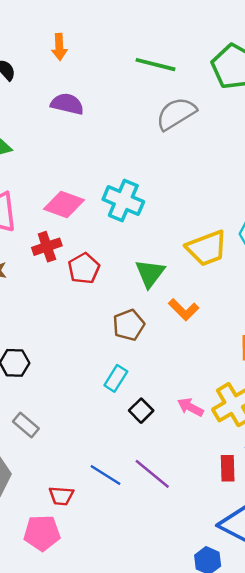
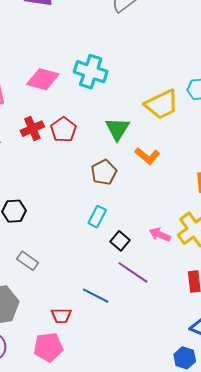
red cross: (47, 247) -> (32, 129), moved
purple line: (152, 474) -> (133, 272), moved

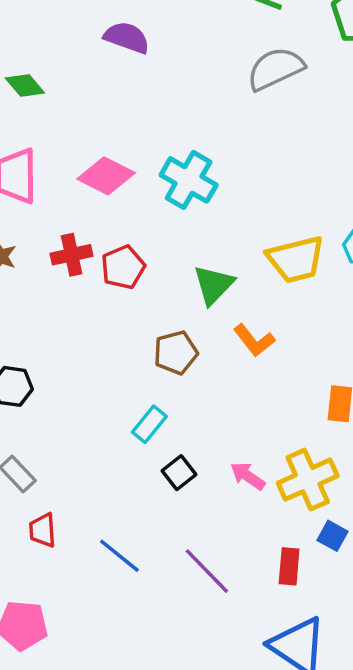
purple line: (133, 272) -> (207, 571), moved
red trapezoid: (61, 316) -> (43, 530), moved, turned 75

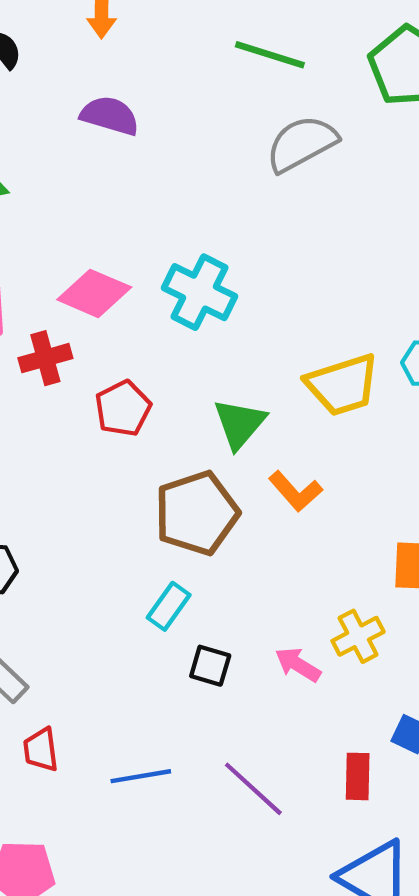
red cross: (72, 255) -> (45, 358), moved
brown pentagon: (176, 353) -> (197, 513), size x1.5
black square: (179, 473) -> (210, 666), turned -32
yellow cross: (308, 480) -> (358, 636), moved, size x0.7
blue line: (119, 556) -> (141, 776), turned -45

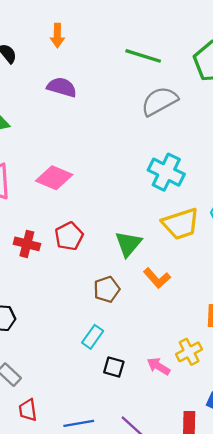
cyan cross: (199, 292) -> (166, 172), moved
red cross: (45, 358) -> (27, 244), moved, turned 30
brown pentagon: (197, 513) -> (107, 289), size x0.6

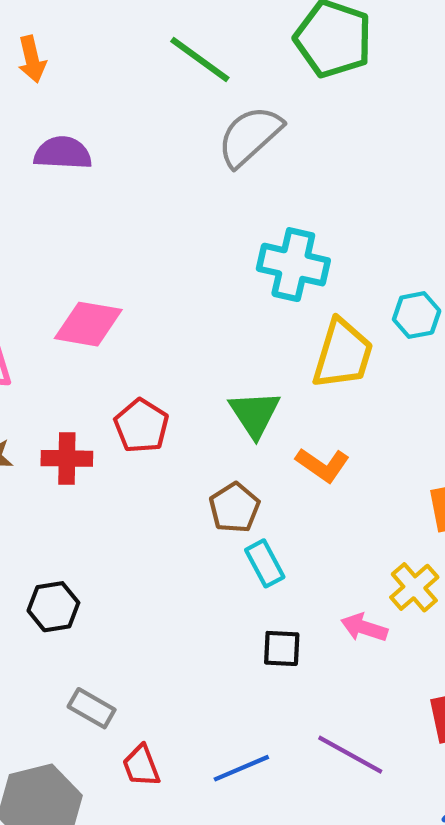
green line: (143, 56) -> (200, 59), turned 32
yellow trapezoid: (181, 224) -> (343, 354), turned -42
cyan rectangle: (93, 337) -> (265, 563), moved, turned -50

